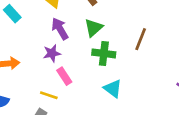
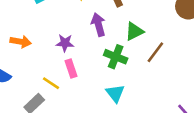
green triangle: (94, 28) -> (134, 31), moved
purple arrow: (60, 29) -> (98, 25), moved

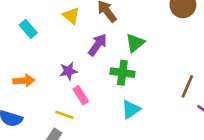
purple arrow: (98, 25) -> (98, 45), turned 65
brown line: (155, 52) -> (187, 86), moved
cyan triangle: (115, 93) -> (131, 109), turned 48

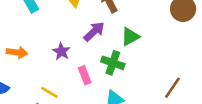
purple star: (68, 71) -> (61, 51), turned 30
pink rectangle: (81, 95) -> (85, 75), moved

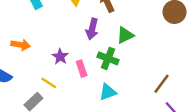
purple arrow: (94, 32) -> (92, 29), turned 144
purple star: (61, 51) -> (60, 57), moved

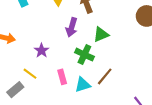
pink rectangle: (82, 69) -> (62, 77), moved
brown line: (162, 84) -> (105, 76), moved

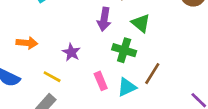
green triangle: (101, 34) -> (141, 23), turned -49
yellow line: (30, 74) -> (52, 77), moved

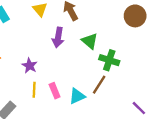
green cross: (124, 50) -> (109, 60), moved
yellow line: (52, 77) -> (34, 90), moved, turned 63

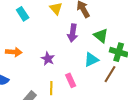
yellow line: (34, 90) -> (51, 88), moved
cyan triangle: (77, 96) -> (91, 60), moved

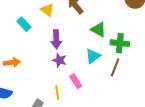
cyan rectangle: (23, 14) -> (24, 24), moved
purple arrow: (73, 33) -> (56, 39), moved
purple star: (48, 59) -> (60, 60), moved

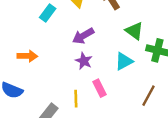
cyan rectangle: (24, 24) -> (48, 13), turned 72
purple arrow: (56, 39) -> (83, 36), turned 54
brown line: (115, 67) -> (148, 96), moved

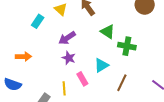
cyan triangle: (124, 61) -> (101, 65), moved

